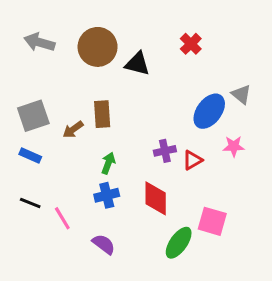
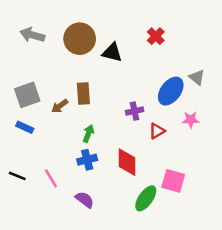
purple cross: (165, 151) -> (135, 111), moved
black line: (30, 203) -> (17, 176), moved

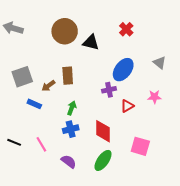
gray arrow: (32, 35) -> (13, 28), moved
blue ellipse: (171, 91) -> (123, 70), moved
blue rectangle: (25, 127) -> (34, 104), moved
green ellipse: (146, 198) -> (103, 160), moved

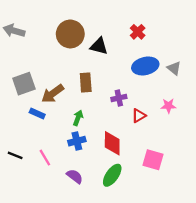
blue ellipse: (123, 70) -> (145, 66), moved, turned 40
brown rectangle: (68, 76) -> (86, 83), moved
brown arrow: (48, 86) -> (53, 94), size x1.5

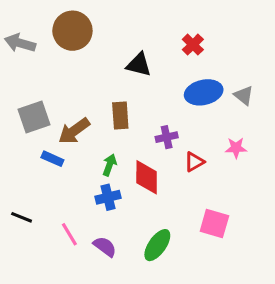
brown circle: (70, 34) -> (72, 31), moved
red diamond: (112, 143) -> (147, 177), moved
pink line: (45, 158) -> (69, 234), moved

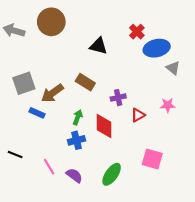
blue ellipse: (204, 92) -> (157, 48), moved
brown rectangle: (120, 115) -> (85, 82), turned -54

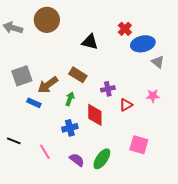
green arrow: (78, 117) -> (70, 99), moved
purple semicircle: (74, 175) -> (77, 160), moved

